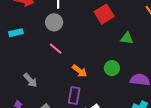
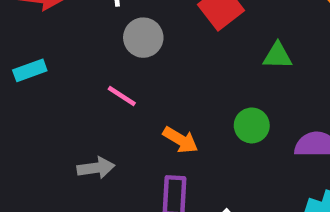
gray circle: (54, 22) -> (143, 38), moved
gray arrow: (30, 80) -> (96, 168), moved, turned -49

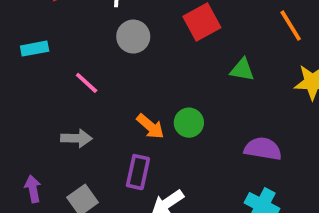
pink line: (122, 96) -> (87, 83), moved
green circle: (252, 125) -> (189, 123), moved

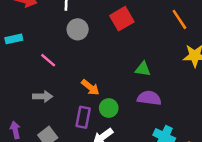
green triangle: (242, 70) -> (143, 69), moved
green circle: (189, 123) -> (109, 108), moved
purple semicircle: (263, 149) -> (149, 98), moved

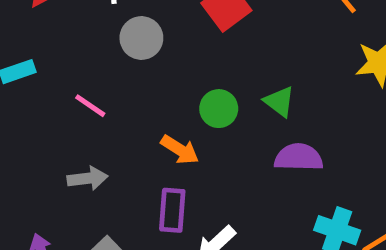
green triangle: (143, 69) -> (279, 102), turned 35
green circle: (109, 108) -> (219, 109), moved

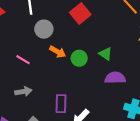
orange arrow: (180, 150) -> (58, 52), moved

